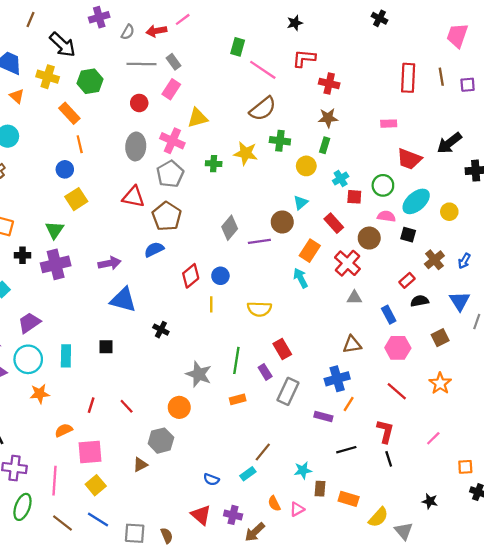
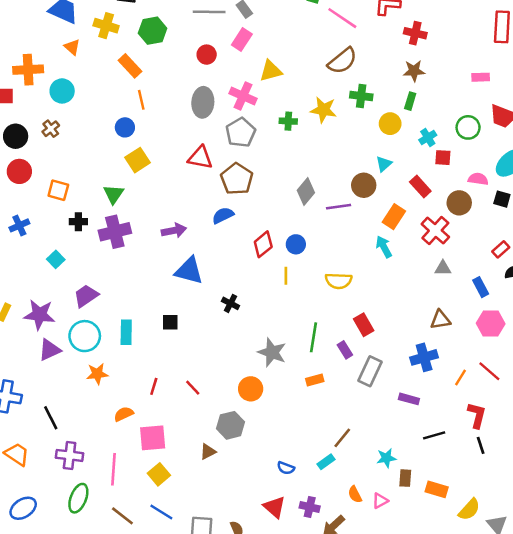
green circle: (383, 185) -> (468, 127), moved
orange line: (349, 404) -> (460, 378), moved

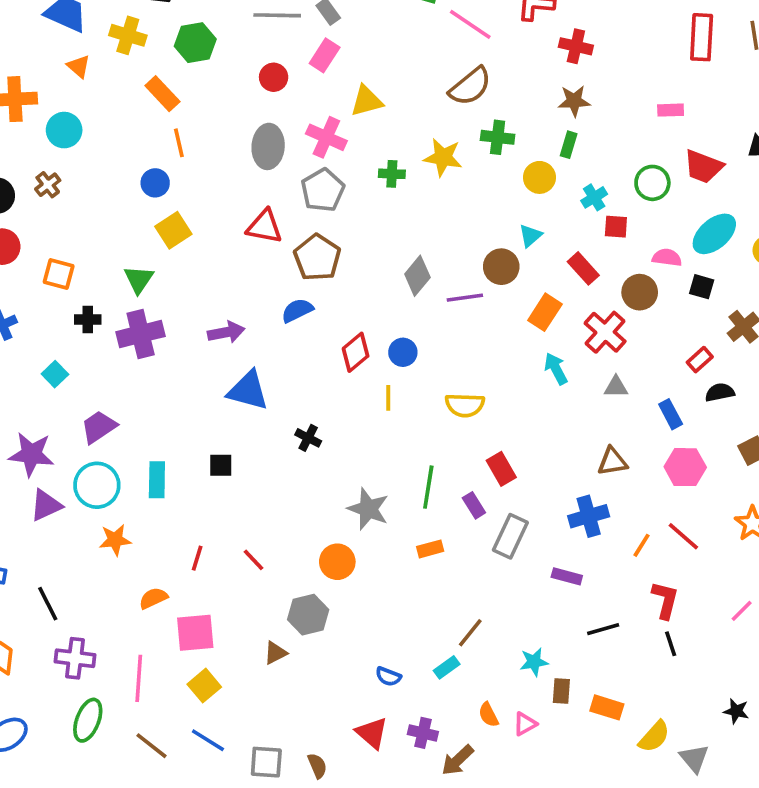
cyan arrow: (384, 247) -> (556, 369), moved

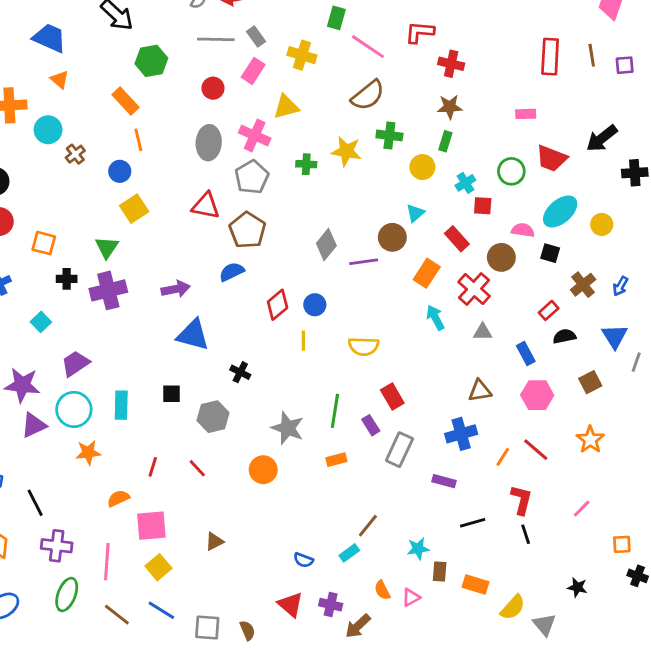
yellow cross: (128, 35) -> (302, 55), moved
brown cross: (48, 185) -> (75, 154), moved
gray hexagon: (308, 615) -> (213, 417), moved

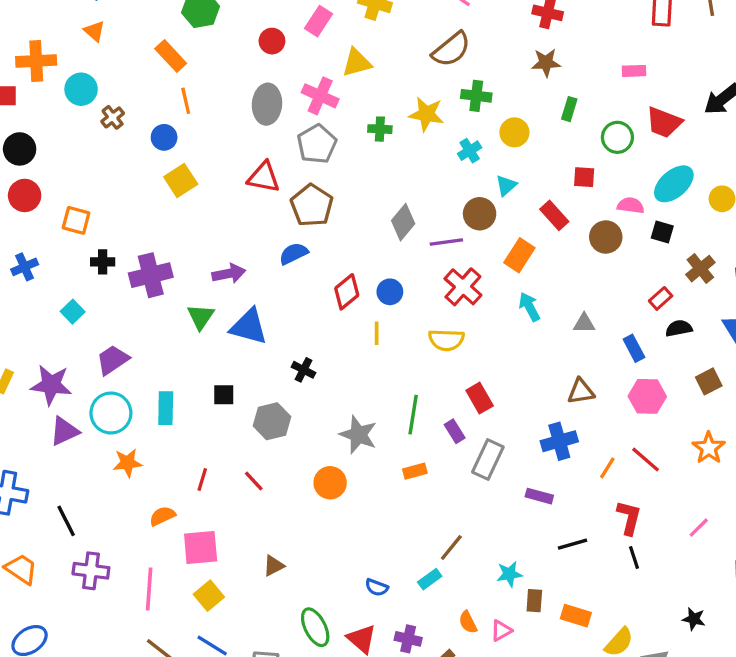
green rectangle: (445, 141) -> (569, 109), moved
cyan cross: (465, 183) -> (470, 151), moved
green triangle: (107, 247) -> (201, 317), moved
red cross: (474, 289) -> (463, 287), moved
green ellipse: (67, 594) -> (315, 627), moved, turned -48

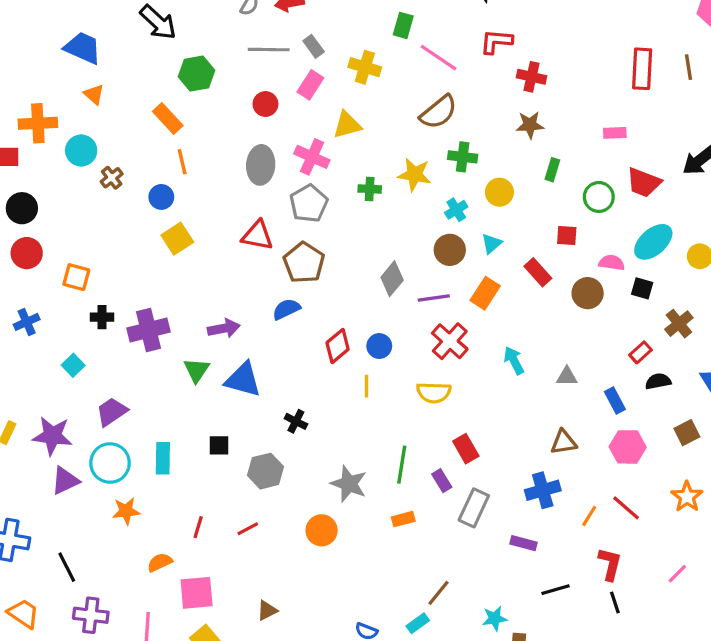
brown circle: (480, 214) -> (450, 250), moved
orange rectangle: (519, 255) -> (485, 293), moved
red line: (254, 481) -> (248, 529), turned -75

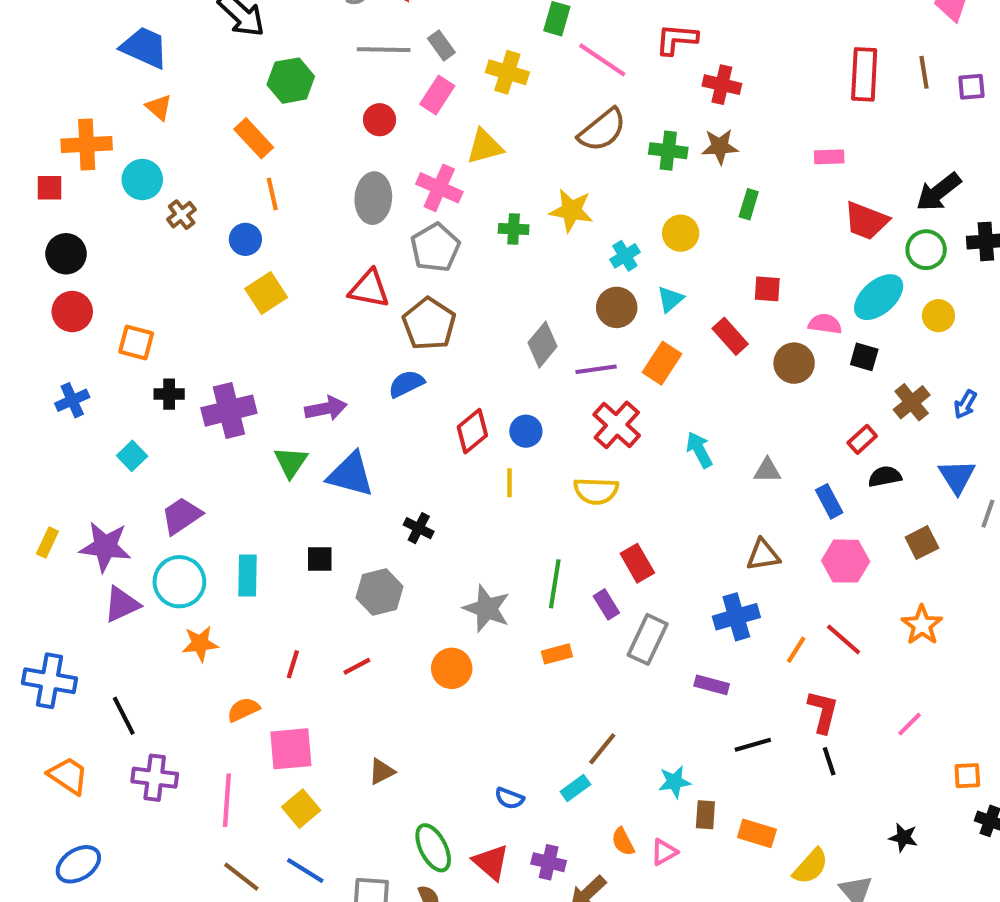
green cross: (463, 157) -> (668, 151), moved
green circle: (599, 197) -> (926, 250), moved

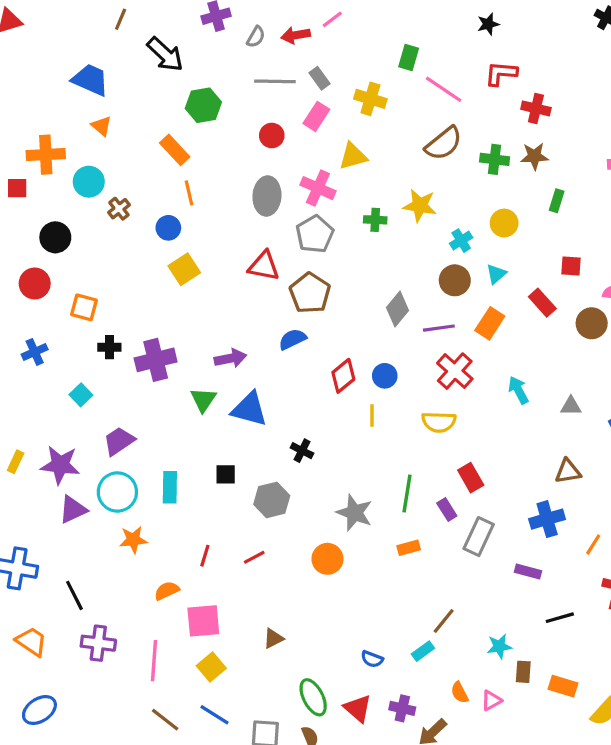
black circle: (66, 254) -> (55, 237), moved

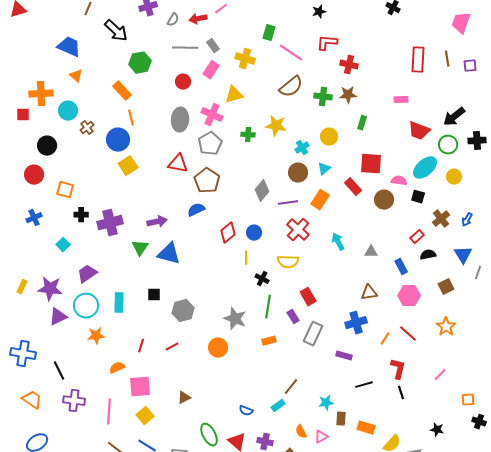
blue circle: (168, 228) -> (118, 140), size x1.5
red square: (571, 266) -> (371, 164), size x1.6
black cross: (302, 451) -> (262, 279), moved

